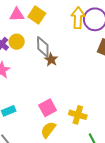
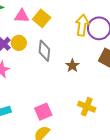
brown star: (51, 60) -> (72, 66), moved
yellow cross: (78, 115) -> (87, 107), moved

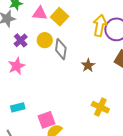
yellow circle: (19, 43) -> (45, 40), moved
pink square: (43, 112) -> (46, 120), moved

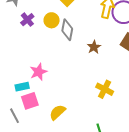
pink star: (17, 66) -> (38, 72), moved
pink square: (46, 120) -> (30, 101), moved

